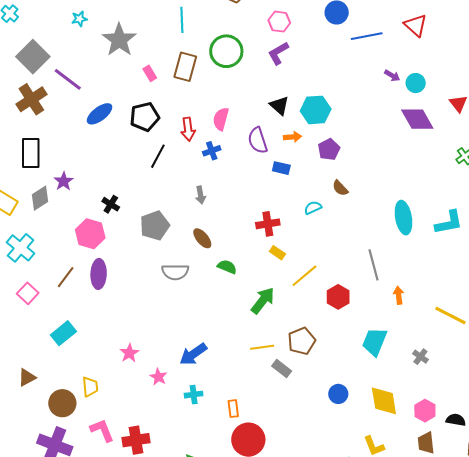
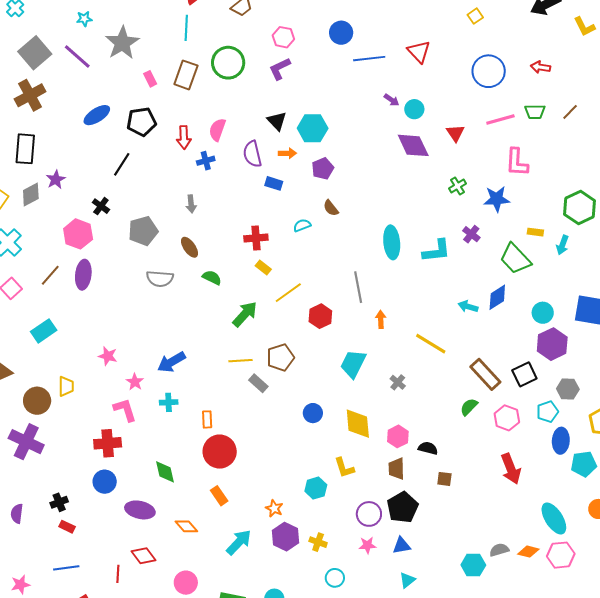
purple line: (68, 79) -> (77, 56), moved
black line: (158, 156) -> (122, 164), moved
pink star: (129, 353) -> (108, 356), turned -30
pink L-shape: (102, 430) -> (125, 410), moved

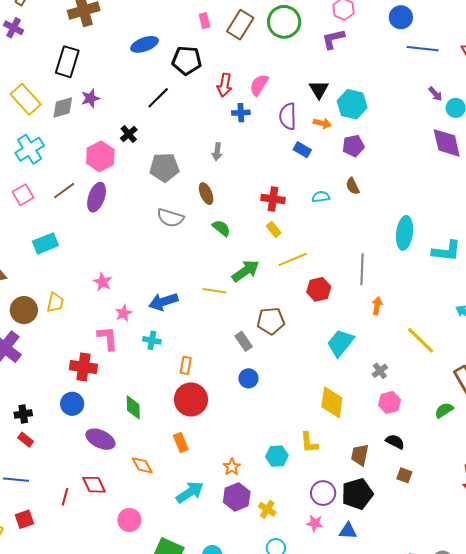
yellow line: (241, 361) -> (215, 291), moved
blue circle: (313, 413) -> (248, 378), moved
pink hexagon: (398, 436) -> (389, 402), moved

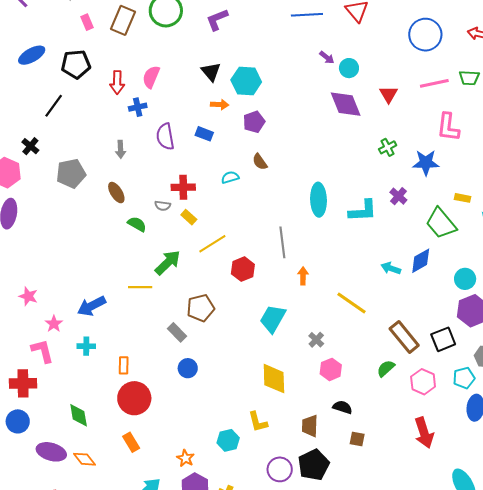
purple semicircle: (288, 116) -> (165, 137), moved
gray semicircle: (170, 218) -> (163, 206), moved, size x0.6
orange diamond: (142, 465) -> (84, 459), moved

